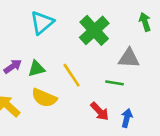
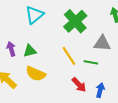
purple arrow: (13, 66) -> (11, 49), turned -72
yellow line: (72, 75) -> (69, 56), moved

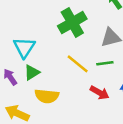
cyan triangle: (34, 15) -> (24, 47), moved
green cross: (75, 21) -> (72, 22), turned 30

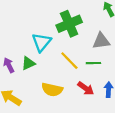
cyan triangle: (24, 47) -> (42, 42), moved
yellow semicircle: (47, 96) -> (52, 90), moved

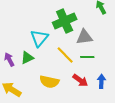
gray triangle: (101, 41) -> (84, 37), moved

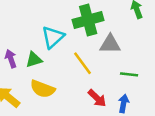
green line: (87, 57) -> (129, 74), moved
yellow semicircle: (49, 82) -> (43, 89), moved

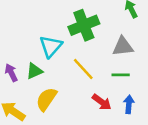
gray triangle: (110, 44) -> (123, 46), moved
green line: (129, 74) -> (121, 75), moved
yellow semicircle: (43, 89) -> (46, 99), turned 110

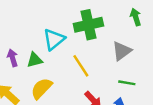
gray triangle: (123, 46) -> (122, 51), turned -40
green line: (121, 75) -> (127, 83), moved

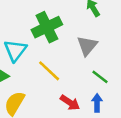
green line: (127, 83) -> (100, 77), turned 42

